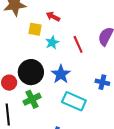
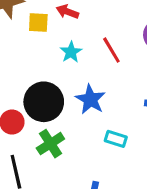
yellow square: (35, 29) -> (38, 22), moved
cyan rectangle: (74, 101) -> (116, 139), size x0.6

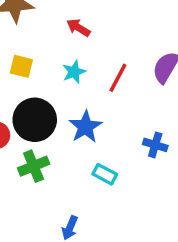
yellow square: (38, 22) -> (21, 66), moved
red line: (111, 50) -> (118, 78), turned 48

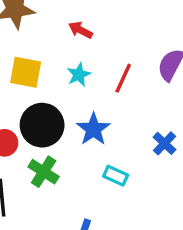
yellow square: (21, 66) -> (26, 72), size x1.4
blue cross: (155, 145) -> (165, 143), turned 30
green cross: (34, 166) -> (44, 172), turned -32

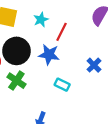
red line: (123, 78) -> (61, 32), moved
blue star: (93, 129) -> (49, 55), turned -30

